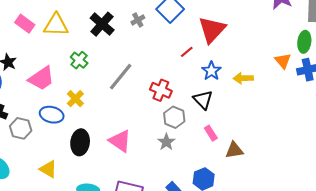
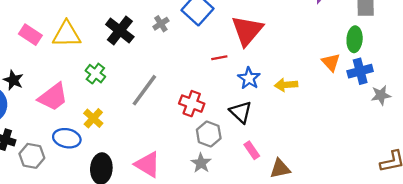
red line: (187, 52) -> (219, 58), turned 32

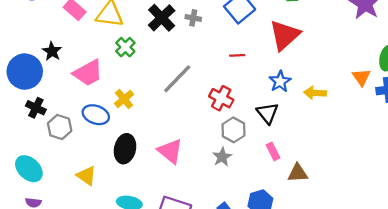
gray cross: (161, 24) -> (193, 18), moved, turned 35
red line: (219, 58) -> (237, 55), moved
green cross: (95, 74) -> (125, 47), moved

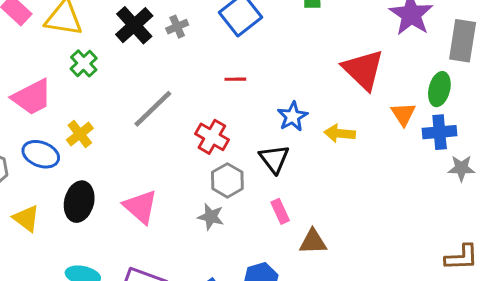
gray cross: (193, 18) -> (177, 27), turned -35
red triangle: (285, 35) -> (363, 70), moved, turned -36
gray star: (222, 157) -> (211, 217), turned -30
yellow triangle: (87, 176) -> (26, 218), moved

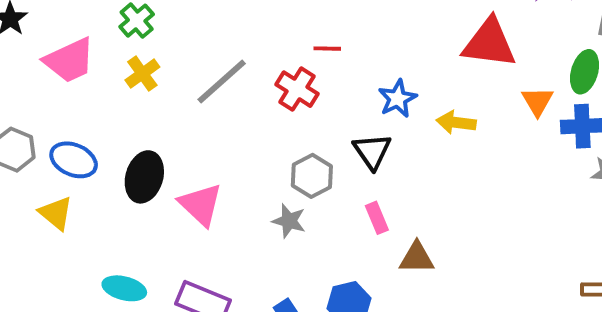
red triangle: (363, 70) -> (489, 43), turned -39
yellow cross: (80, 134) -> (142, 74), moved
red cross: (212, 137) -> (297, 89), moved
blue ellipse: (41, 154) -> (74, 160), moved
black ellipse: (79, 202) -> (144, 177), moved

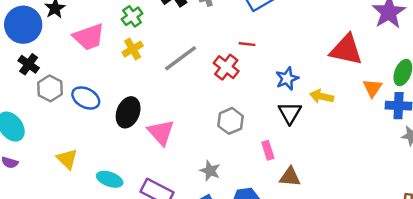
black triangle: (372, 151) -> (290, 113), moved
yellow triangle: (56, 213) -> (67, 159), moved
gray star: (289, 221) -> (210, 171), moved

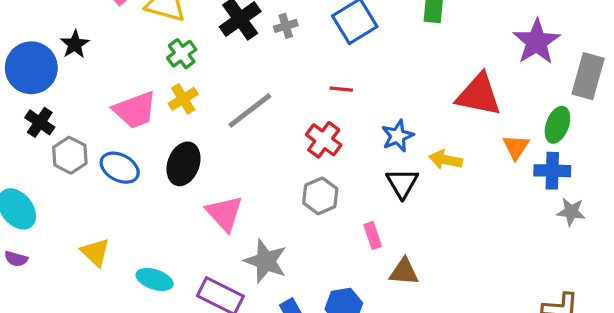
pink trapezoid: (89, 37) -> (135, 110), moved
red cross: (226, 67) -> (324, 140), moved
black ellipse: (128, 112) -> (184, 164), moved
gray star: (210, 171) -> (266, 261), moved, size x1.5

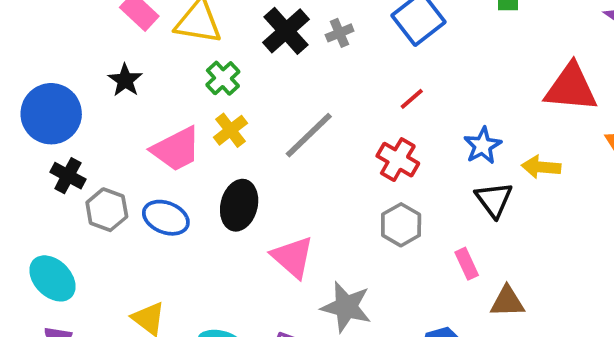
black star: (75, 44) -> (125, 80), moved
red line: (341, 89) -> (412, 99), turned -40

